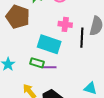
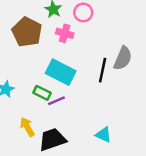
pink cross: (65, 24) -> (65, 33), moved
purple line: (49, 67) -> (56, 101), turned -32

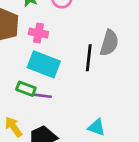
pink cross: (65, 33) -> (38, 33), moved
purple line: (56, 101) -> (42, 96), turned 36

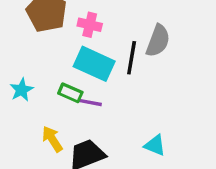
gray semicircle: (109, 43) -> (158, 41), moved
black line: (89, 58) -> (132, 58), moved

